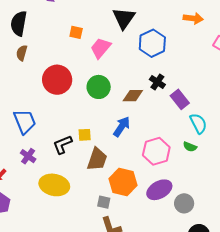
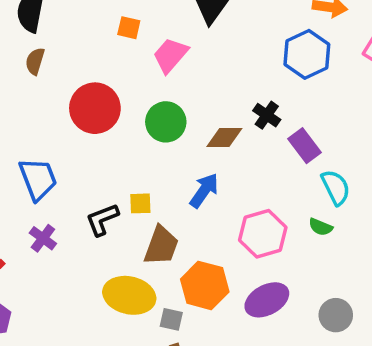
blue hexagon: (152, 43) -> (307, 54), moved
yellow ellipse: (54, 185) -> (129, 295), moved
gray circle: (184, 203) -> (336, 315), moved

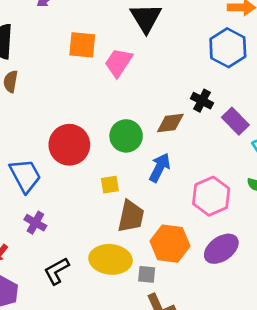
orange square: (129, 28) -> (82, 45), size x1.5
red circle: (95, 108) -> (69, 145), moved
green circle: (166, 122) -> (126, 136), moved
black L-shape: (102, 220) -> (57, 271), moved

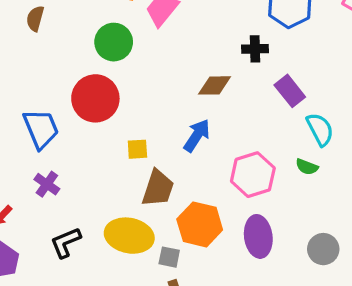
black cross: (202, 101) -> (255, 49), moved, turned -35
green circle: (126, 136) -> (114, 42), moved
purple ellipse: (221, 249) -> (258, 236), turned -68

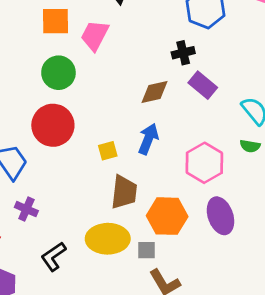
purple rectangle: (290, 91) -> (203, 85), moved
yellow square: (137, 149) -> (108, 151), moved

